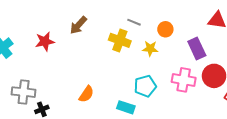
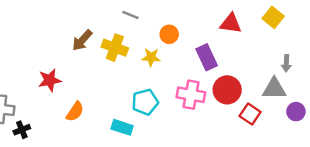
gray line: (134, 22) -> (131, 15), moved
brown arrow: (78, 25) -> (82, 40), moved
red star: (45, 41) -> (50, 80), moved

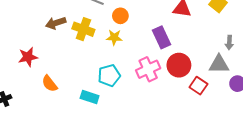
orange circle: (169, 34) -> (120, 16), moved
brown arrow: (82, 40) -> (56, 23), turned 30
pink cross: (191, 95) -> (148, 69), turned -35
orange semicircle: (75, 112) -> (50, 84), turned 108

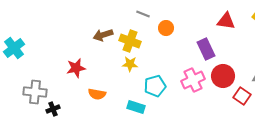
yellow star: (114, 37) -> (130, 64), moved
orange semicircle: (50, 84) -> (97, 94), turned -42

